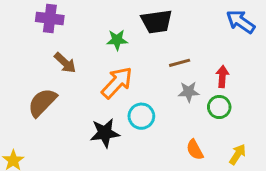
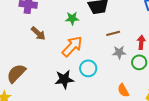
brown semicircle: (42, 102) -> (16, 73), moved

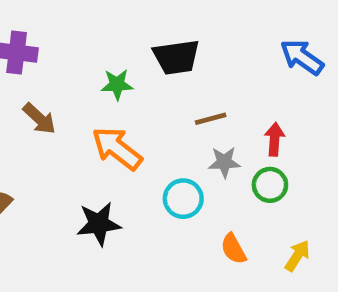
orange arrow: (72, 46) -> (117, 148), turned -95
cyan circle: (88, 68) -> (183, 199), moved

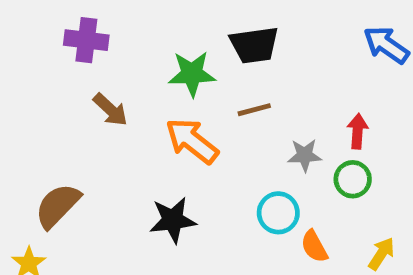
green star: (117, 84) -> (192, 74), size x1.4
brown line: (211, 119) -> (254, 110), moved
cyan circle: (183, 199) -> (278, 213), moved

